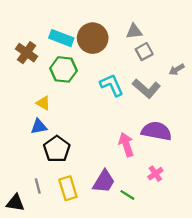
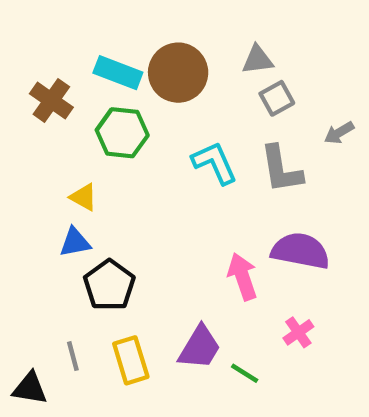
gray L-shape: (146, 89) -> (281, 169), turned 40

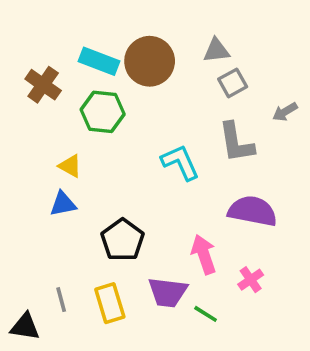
cyan L-shape: (215, 163) -> (180, 162), moved
pink arrow: (242, 277) -> (204, 254), moved
black pentagon: (109, 285) -> (123, 240), moved
purple trapezoid: (200, 347) -> (168, 292), turned 66

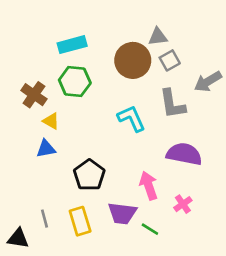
cyan rectangle: (99, 61) -> (72, 45), turned -36
brown circle: (150, 61) -> (133, 60), moved
brown cross: (43, 85) -> (34, 95), moved
gray arrow: (285, 112) -> (208, 81), size x1.5

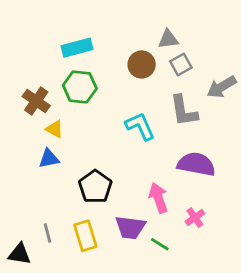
brown circle: (133, 60) -> (142, 64), size x0.7

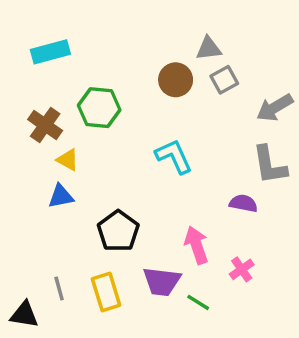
cyan rectangle: (77, 48) -> (50, 52), moved
gray L-shape: (184, 111) -> (270, 165), moved
purple semicircle: (196, 164) -> (243, 203), size x0.6

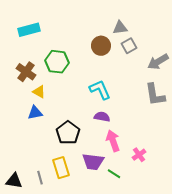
purple semicircle: (243, 203) -> (102, 117), moved
gray line: (59, 289) -> (40, 178), moved

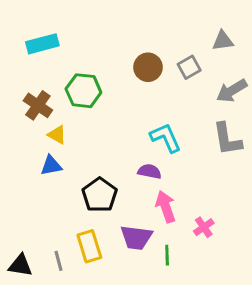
gray triangle: (120, 28) -> (223, 41), moved
cyan L-shape: (100, 90) -> (166, 138), moved
green line: (114, 174) -> (167, 255), turned 56

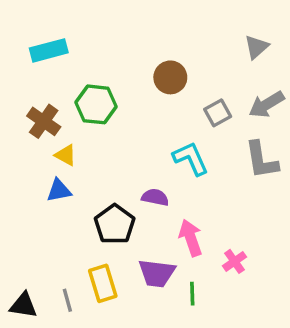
gray triangle: (223, 41) -> (256, 47), turned -35
gray square: (189, 67) -> (218, 113), moved
purple semicircle: (149, 171) -> (155, 197), moved

